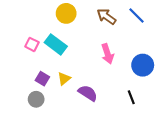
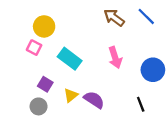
yellow circle: (66, 13) -> (44, 26), moved
cyan rectangle: (56, 44) -> (70, 59), moved
yellow triangle: (64, 79) -> (71, 95), moved

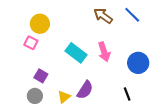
cyan rectangle: (70, 59) -> (76, 53), moved
yellow triangle: (71, 95) -> (64, 97), moved
purple semicircle: (94, 100) -> (85, 90), turned 90

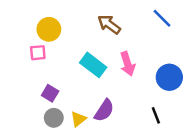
brown arrow: (103, 16) -> (109, 24), moved
pink square: (31, 43) -> (38, 53), turned -32
gray circle: (35, 96) -> (54, 118), moved

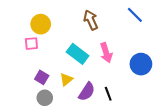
brown arrow: (109, 24) -> (91, 20), turned 30
black line: (156, 115) -> (108, 94), moved
yellow triangle: (78, 119) -> (66, 79), moved

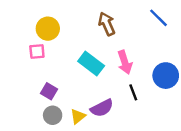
yellow triangle: (66, 79) -> (78, 116), moved
purple semicircle: (87, 92) -> (102, 108), turned 30
black line: (108, 94) -> (133, 92), moved

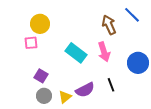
brown arrow: (107, 24) -> (109, 25), moved
black line: (133, 92) -> (111, 85), moved

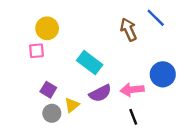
pink arrow: (104, 52) -> (132, 90), moved, turned 102
black line: (111, 85) -> (133, 117), moved
purple semicircle: (85, 90) -> (100, 93), moved
yellow triangle: (65, 97) -> (72, 105), moved

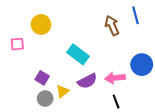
blue line: (156, 18) -> (136, 15), turned 30
pink square: (36, 51) -> (17, 44), moved

